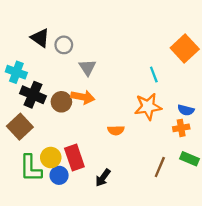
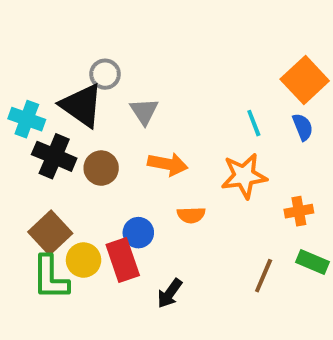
black triangle: (40, 38) -> (82, 105), moved, size x1.4
orange arrow: (83, 97) -> (168, 164), moved
blue semicircle: (186, 110) -> (303, 127), moved, turned -126
brown square: (20, 127) -> (50, 233), moved
blue circle: (59, 175) -> (138, 233), moved

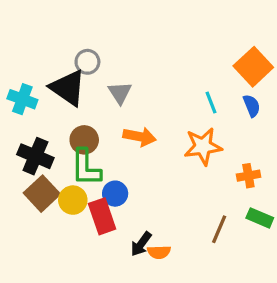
black cross: (54, 156) -> (35, 156), moved
orange semicircle: (191, 215) -> (159, 252), moved
yellow circle: (84, 260) -> (73, 200), moved
green L-shape: (50, 278) -> (86, 168), moved

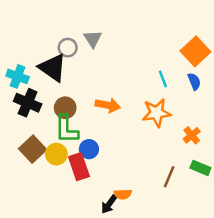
gray triangle: (120, 93) -> (93, 39), moved
black cross: (35, 156) -> (28, 103), moved
orange cross: (248, 176) -> (192, 135), turned -30
black arrow: (141, 244) -> (109, 204), moved

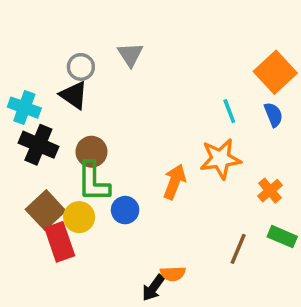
gray circle: (68, 48) -> (81, 67), moved
black triangle: (53, 68) -> (74, 95), size x0.7
orange arrow: (108, 105) -> (175, 182), moved, turned -80
red rectangle: (79, 167) -> (60, 242), moved

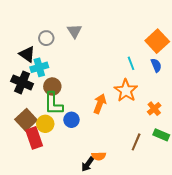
black triangle: (74, 95) -> (27, 54), moved
cyan cross: (24, 108) -> (39, 67), moved, turned -36
orange star: (220, 159) -> (126, 91), turned -30

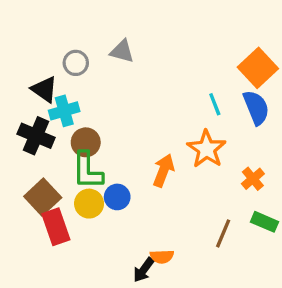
gray triangle: (75, 31) -> (122, 51), turned -42
blue semicircle: (156, 65) -> (256, 108), size x1.5
yellow circle: (45, 124) -> (89, 204), moved

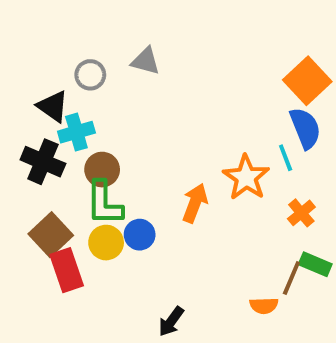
cyan line: (215, 104) -> (286, 158), moved
brown line: (223, 233) -> (291, 278), moved
orange semicircle: (162, 257) -> (264, 306), moved

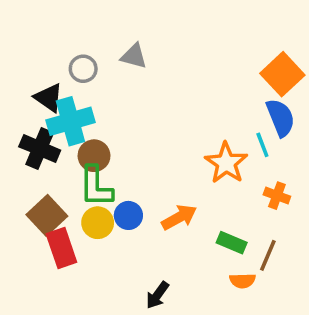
cyan cross: (76, 132) -> (70, 121), size x1.4
orange arrow: (195, 203) -> (179, 217), moved, turned 40
orange cross: (301, 213) -> (277, 196), turned -30
green rectangle: (315, 264) -> (232, 243), moved

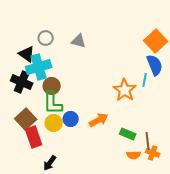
gray triangle: (134, 56) -> (79, 41), moved
cyan line: (262, 145) -> (145, 80), turned 32
orange cross: (277, 196) -> (153, 153), moved
brown line: (268, 255) -> (148, 141), turned -30
black arrow: (157, 295) -> (50, 163), moved

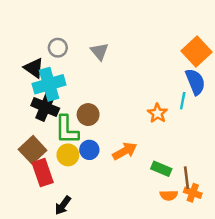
gray triangle: (79, 41) -> (99, 51), turned 35
black cross: (22, 82) -> (45, 107), moved
brown circle: (52, 86) -> (88, 115), moved
orange star: (125, 90) -> (157, 113), size x0.7

